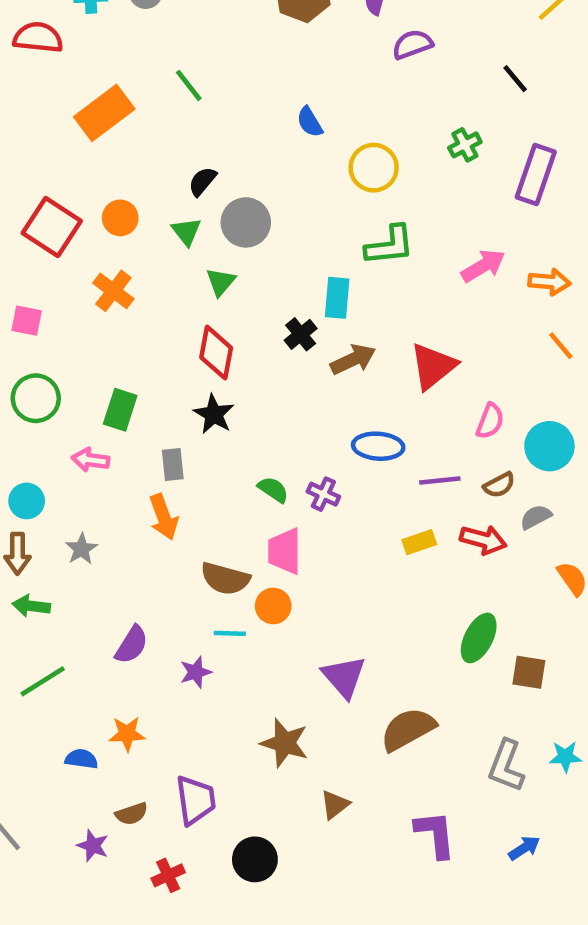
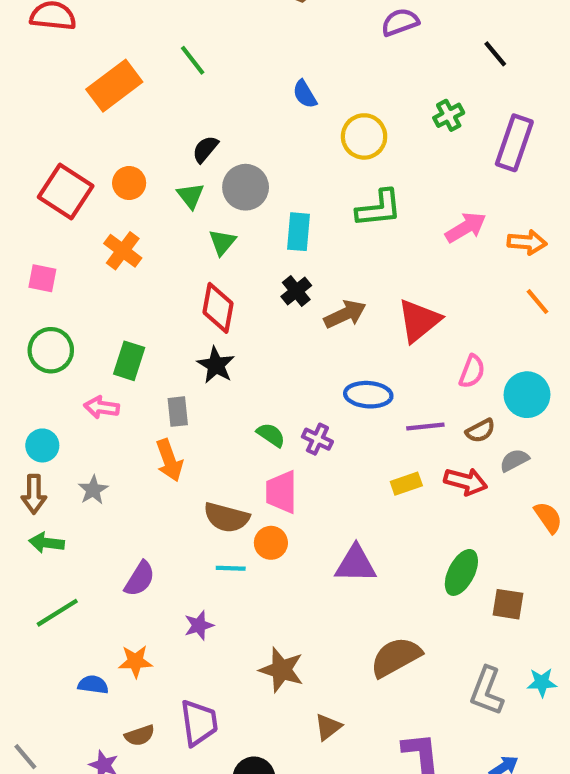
cyan rectangle: (337, 298) -> (298, 232), moved
purple star: (196, 672) -> (199, 625), moved
purple triangle: (344, 677) -> (356, 564), moved, turned -48

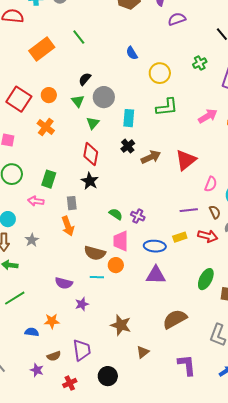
blue ellipse: (368, 395) -> (155, 246), moved
brown semicircle: (480, 431) -> (215, 212), turned -88
purple semicircle: (140, 579) -> (64, 283), moved, turned 72

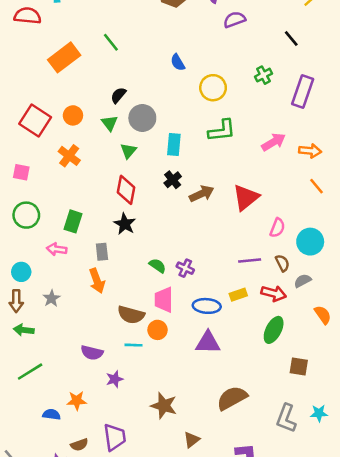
green ellipse: (206, 279) -> (274, 330), moved

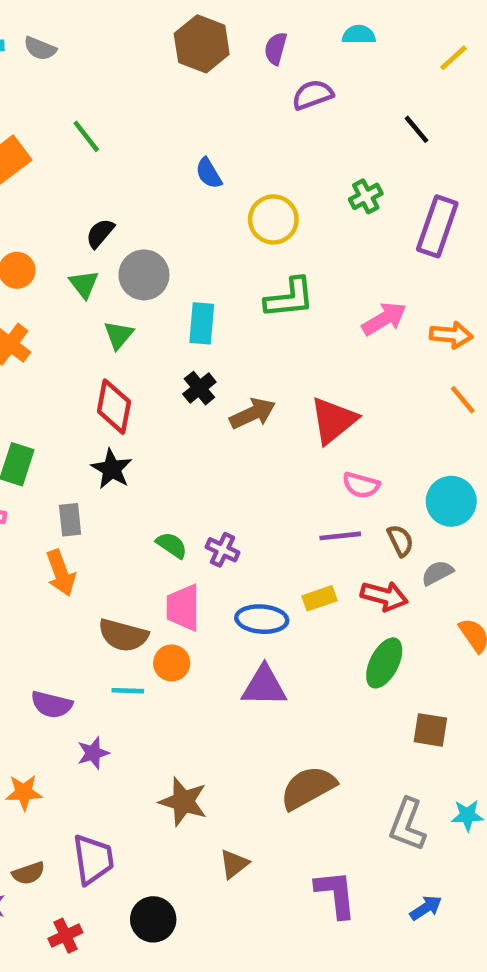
pink semicircle: (277, 228) -> (361, 485), moved, turned 84

